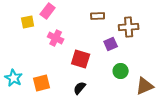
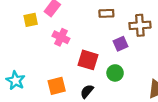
green circle: (121, 71) -> (115, 73), moved
orange square: (42, 83) -> (57, 86), moved

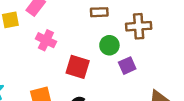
purple square: (120, 44) -> (127, 66), moved
green circle: (115, 73) -> (109, 45), moved

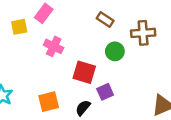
brown rectangle: (99, 12) -> (105, 19), turned 35
purple square: (127, 66) -> (105, 92), moved

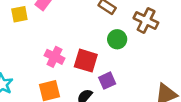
brown cross: (143, 33) -> (146, 20), turned 30
pink cross: (54, 46) -> (55, 57), moved

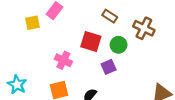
red square: (86, 61) -> (91, 41), moved
purple square: (107, 81) -> (109, 67), moved

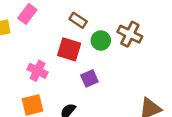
brown rectangle: (110, 16) -> (78, 20), moved
green circle: (119, 45) -> (101, 40), moved

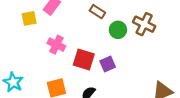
red square: (69, 49) -> (84, 59), moved
pink cross: (38, 71) -> (56, 45), moved

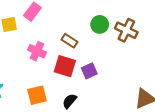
brown rectangle: (97, 12) -> (69, 41), moved
green circle: (118, 30) -> (100, 24), moved

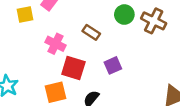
red square: (65, 66) -> (73, 68), moved

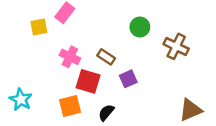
brown cross: (154, 21) -> (176, 46), moved
brown rectangle: (91, 32) -> (106, 57), moved

